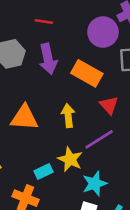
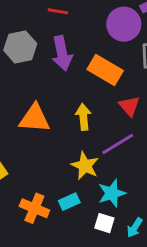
cyan rectangle: (44, 172) -> (69, 202), moved

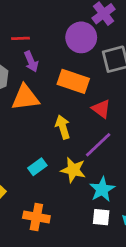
purple arrow: (62, 53) -> (31, 62), moved, size x0.7
orange triangle: (35, 118) -> (25, 98), moved
cyan rectangle: (69, 202) -> (37, 167), moved

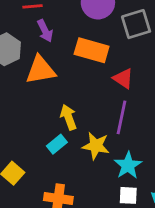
yellow arrow: (63, 127) -> (68, 117), moved
purple line: (98, 145) -> (121, 117), turned -32

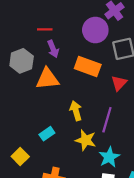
red triangle: (123, 78) -> (119, 83), moved, turned 35
yellow arrow: (68, 117) -> (76, 111), moved
cyan rectangle: (57, 144) -> (47, 134), moved

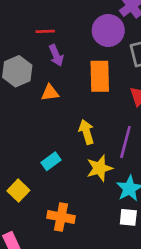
orange rectangle: (88, 66) -> (100, 76), turned 70
orange triangle: (47, 79) -> (50, 93), size x0.6
yellow star: (86, 140) -> (99, 168), turned -30

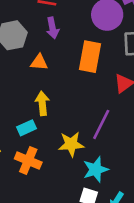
yellow arrow: (86, 132) -> (42, 103), moved
orange cross: (61, 217) -> (28, 161), moved

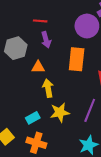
yellow arrow: (42, 103) -> (48, 88), moved
yellow star: (71, 144) -> (60, 112), moved

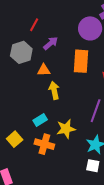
red line: (40, 21) -> (34, 25), moved, turned -64
purple arrow: (46, 40) -> (51, 43), turned -112
yellow star: (60, 112) -> (66, 129), moved

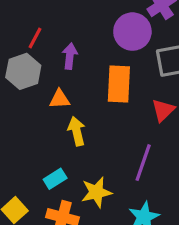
red line: (34, 25) -> (35, 38), moved
purple arrow: (51, 43) -> (70, 56), turned -42

